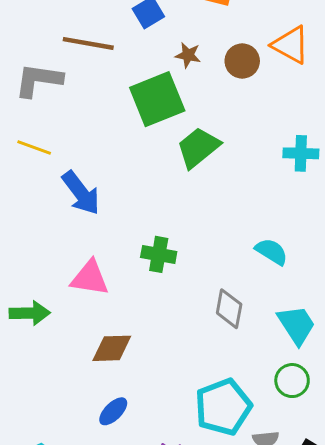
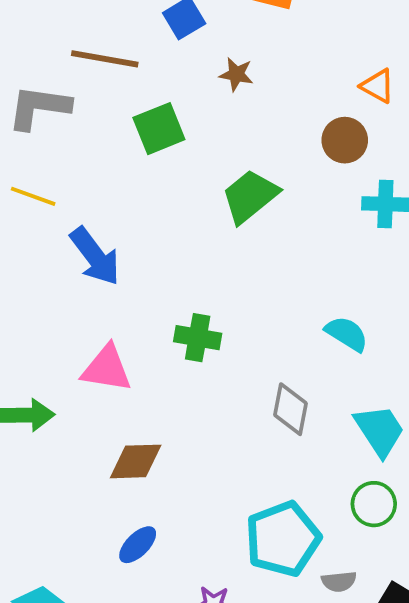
orange triangle: (291, 45) -> (378, 86), moved, size x0.7
brown circle: (242, 61) -> (345, 140), moved
green square: (157, 99) -> (159, 129), moved, size x0.7

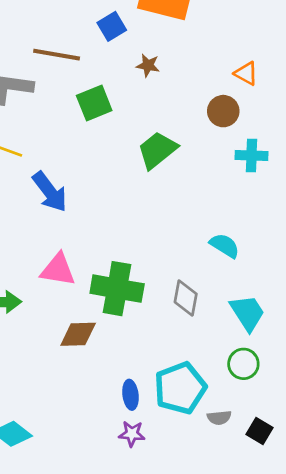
green cross: (198, 338) -> (117, 289), moved, size x1.6
blue ellipse: (138, 545) -> (130, 395), moved, turned -52

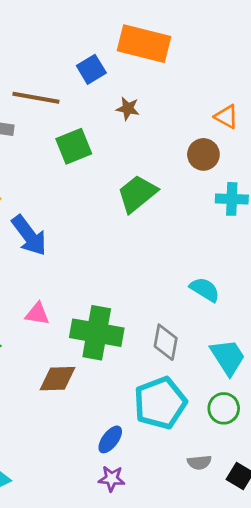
pink triangle: (58, 270) -> (37, 314), size x0.7
cyan pentagon: (180, 388) -> (160, 403), moved
blue ellipse: (130, 395) -> (110, 439), turned 44

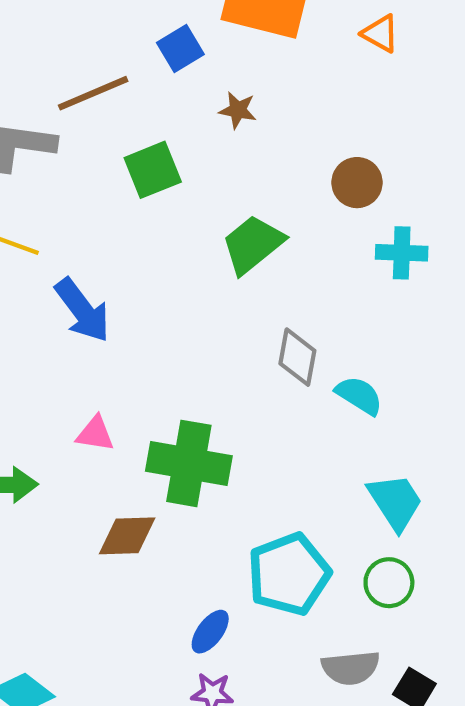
brown line: (36, 98) -> (93, 93), turned -33
orange triangle: (226, 117) -> (380, 34), moved
gray diamond: (166, 342) -> (297, 357), moved
gray semicircle: (199, 462) -> (351, 668), size x1.5

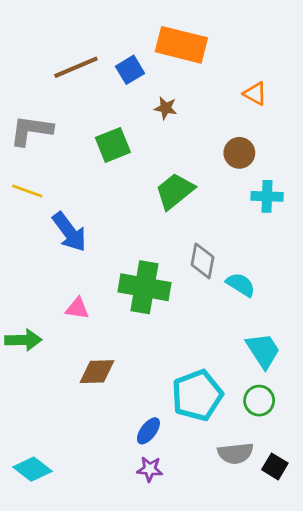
orange triangle: (380, 34) -> (255, 94), moved
brown line: (93, 93) -> (76, 67), moved
green cross: (189, 463) -> (144, 287), moved

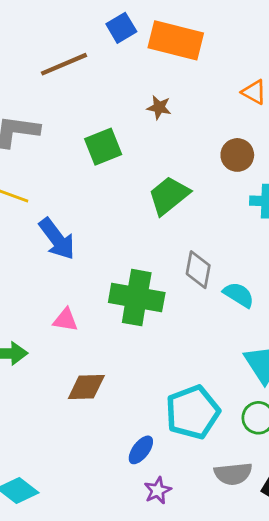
blue square: (130, 70) -> (121, 28), moved
purple star: (150, 469) -> (158, 490), moved, turned -30

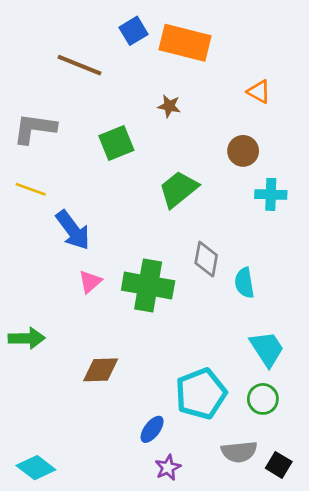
brown line: (64, 64) -> (79, 65), turned 45
cyan semicircle: (239, 295) -> (244, 283), turned -132
pink triangle: (65, 320) -> (90, 282), moved, turned -50

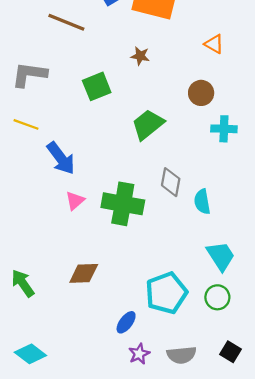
green arrow: (27, 338) -> (23, 283), moved, turned -124
gray semicircle: (239, 452) -> (182, 355), moved

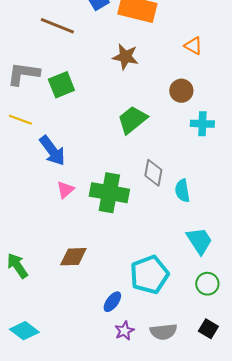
brown star: (140, 56) -> (125, 57), size x1.5
green square: (97, 86) -> (61, 85), moved
green circle: (217, 297) -> (207, 284), moved

